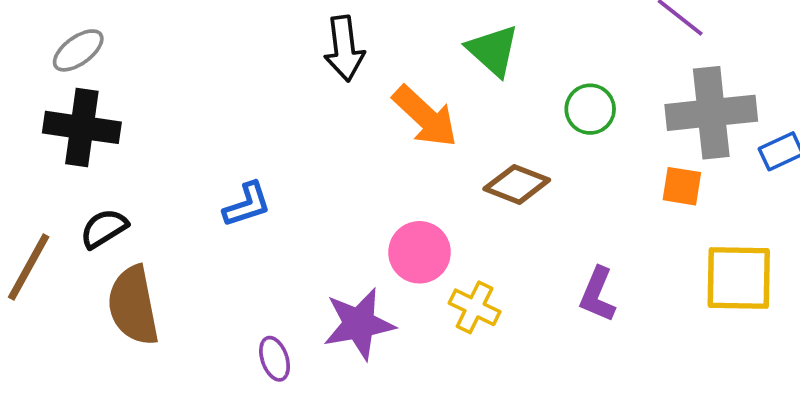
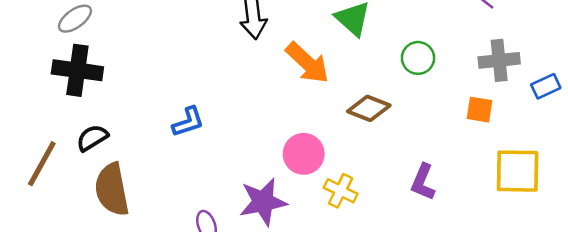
gray cross: (711, 113) -> (499, 60), size x0.7

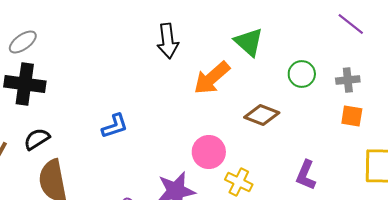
gray cross: (499, 60) -> (348, 80), moved, size x0.7
orange arrow: (307, 63) -> (212, 78), turned 96

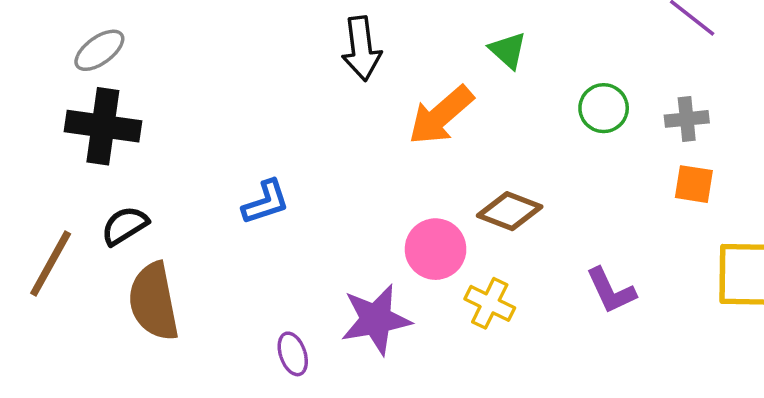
green triangle: (249, 42) -> (508, 50), size x0.7
brown diamond: (262, 115) -> (510, 211), moved
purple L-shape: (306, 175) -> (611, 291), turned -48

